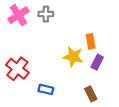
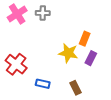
orange rectangle: (91, 41) -> (85, 39), turned 32
brown rectangle: (91, 94) -> (75, 88), moved

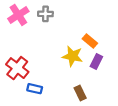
orange rectangle: (85, 39) -> (90, 41), turned -72
blue rectangle: (43, 84) -> (35, 89), moved

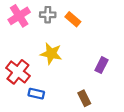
orange rectangle: (90, 41) -> (73, 19), moved
yellow star: (73, 56) -> (51, 54), moved

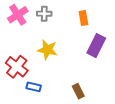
orange rectangle: (73, 19) -> (83, 18), moved, turned 40
purple rectangle: (101, 65) -> (96, 46), moved, size x1.5

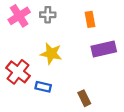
purple rectangle: (96, 46) -> (104, 49), turned 50
blue rectangle: (34, 87) -> (43, 87), moved

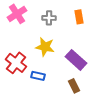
gray cross: (48, 15) -> (49, 18), moved
purple rectangle: (104, 49) -> (76, 60), moved, turned 55

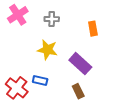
orange rectangle: (79, 17) -> (93, 29), moved
red cross: (16, 63) -> (17, 88), moved

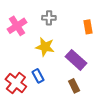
pink cross: (18, 15) -> (17, 26), moved
blue rectangle: (40, 80) -> (38, 76), turned 48

